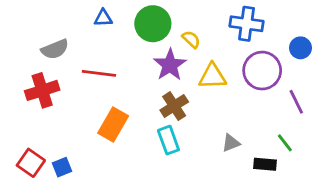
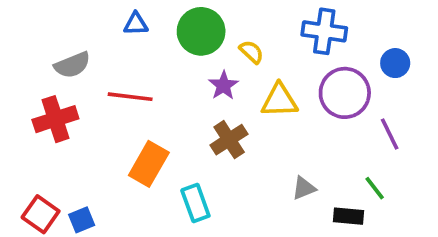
purple star: (170, 65) -> (223, 85), size x0.7
cyan rectangle: (168, 140) -> (195, 203), moved

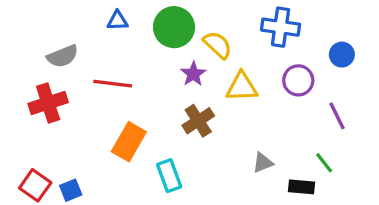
yellow semicircle: (251, 52) -> (218, 45), size x1.4
purple circle: (345, 93) -> (298, 80), size x0.7

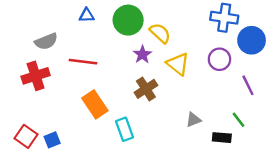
blue cross: (281, 27) -> (224, 18), moved
blue circle: (342, 55) -> (252, 40), size x1.5
yellow triangle: (242, 87) -> (178, 64), turned 40
orange rectangle: (129, 142) -> (95, 104), turned -64

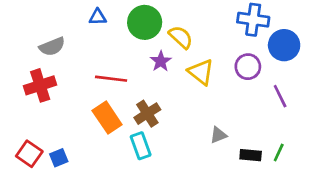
red line: (83, 62) -> (111, 79), moved
brown cross: (146, 89) -> (147, 114), moved
green line: (238, 120) -> (279, 152), moved, turned 63

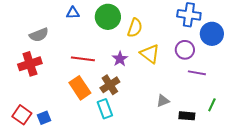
yellow semicircle: (181, 37) -> (135, 28), turned 66
purple star: (161, 61) -> (120, 59), moved
purple line: (280, 96) -> (197, 73), moved, turned -54
green line: (279, 152) -> (212, 105), moved

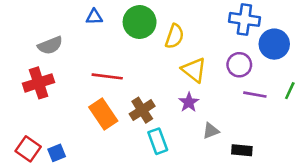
purple star: (120, 59) -> (189, 102), moved
green line: (212, 105) -> (290, 91), moved
cyan rectangle: (105, 109) -> (158, 141), moved

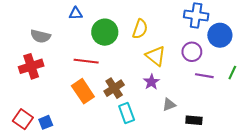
green circle: (140, 22) -> (105, 32), moved
gray semicircle: (50, 45) -> (40, 36), turned 36

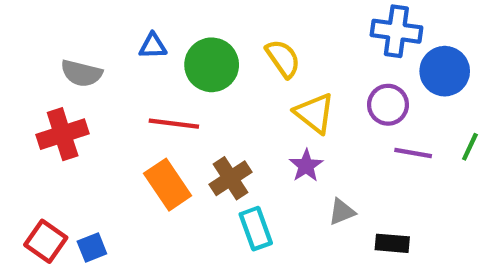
blue triangle: (76, 13) -> (153, 46), moved
yellow semicircle: (140, 29) -> (283, 59), turned -54

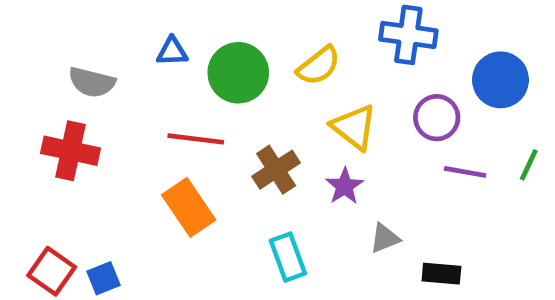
blue cross: (396, 31) -> (408, 35), moved
yellow semicircle: (283, 59) -> (319, 66), turned 87
red cross: (63, 134) -> (71, 151), turned 30
brown cross: (231, 178) -> (276, 170), moved

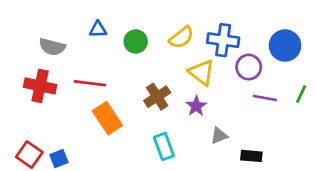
blue cross: (408, 35) -> (223, 40), moved
green circle: (238, 73) -> (136, 41), size x0.7
red line: (196, 139) -> (90, 83), moved

